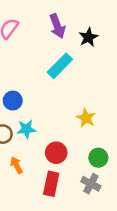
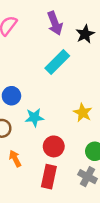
cyan star: (26, 129) -> (34, 117), moved

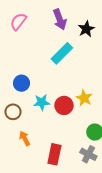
red circle: (54, 146) -> (64, 105), moved

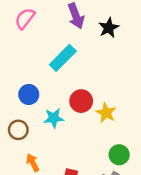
cyan rectangle: (62, 53) -> (63, 58), moved
red circle: (64, 105) -> (81, 101), moved

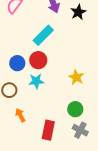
red circle: (81, 101) -> (38, 60), moved
green circle: (119, 155) -> (75, 109), moved

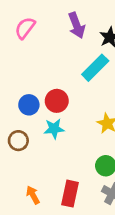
cyan rectangle: (43, 35) -> (95, 68), moved
orange arrow: (20, 115) -> (33, 195), moved

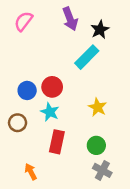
cyan star: (54, 129) -> (50, 112), turned 30
red rectangle: (70, 194) -> (57, 142), moved

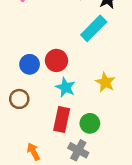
cyan star: (50, 112) -> (65, 87), moved
green circle: (96, 145) -> (90, 123), moved
gray cross: (102, 170) -> (78, 150), moved

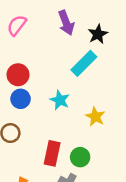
red circle: (56, 60) -> (18, 75), moved
cyan star: (65, 87) -> (60, 100), moved

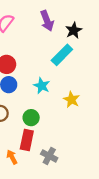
red rectangle: (52, 153) -> (27, 140), moved
green circle: (80, 157) -> (31, 118), moved

